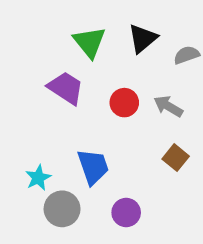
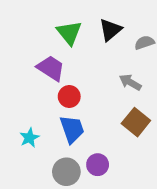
red circle: (124, 103) -> (69, 97), moved
brown square: (176, 158) -> (136, 122), size x1.4
gray circle: (62, 209) -> (66, 172), moved

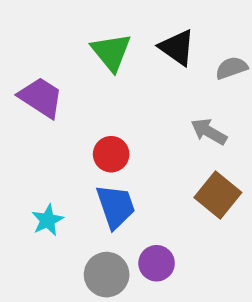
black triangle: (110, 30) -> (177, 47), turned -45
purple trapezoid: (51, 68) -> (41, 97), moved

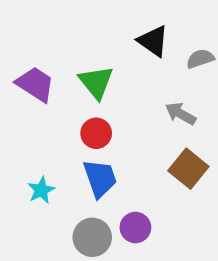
green triangle: (111, 52) -> (96, 82), moved

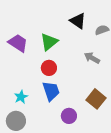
green triangle: (96, 82) -> (49, 42), turned 30
brown square: (188, 169) -> (96, 99), moved
gray circle: (92, 237) -> (16, 121), moved

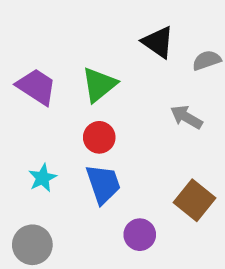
cyan star: (21, 97) -> (42, 178), moved

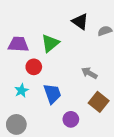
purple trapezoid: (36, 87) -> (18, 44), turned -30
gray arrow: (186, 117) -> (89, 73), moved
red circle: (99, 137) -> (34, 67), moved

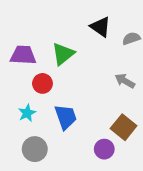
gray arrow: (89, 73) -> (125, 81), moved
purple circle: (71, 119) -> (104, 149), moved
gray circle: (16, 124) -> (35, 149), moved

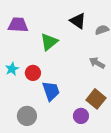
purple trapezoid: (23, 55) -> (18, 25), moved
red circle: (42, 83) -> (33, 73), moved
cyan star: (27, 113) -> (12, 69), moved

